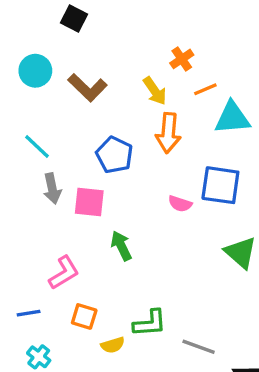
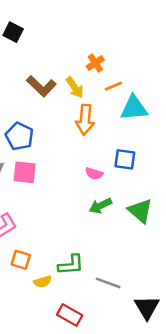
brown L-shape: (88, 88) -> (41, 86), moved
blue pentagon: (114, 155) -> (19, 136), moved
blue square: (220, 185) -> (125, 159), size x0.7
green arrow: (121, 246) -> (100, 206), moved, turned -90

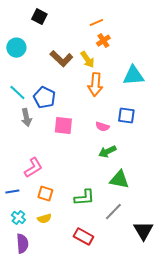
orange line: (113, 86) -> (96, 23), moved
pink square: (25, 172) -> (63, 126), moved
green triangle: (140, 211) -> (119, 180), moved, turned -30
yellow semicircle: (43, 282) -> (44, 219), moved
gray line: (108, 283) -> (113, 212), turned -66

